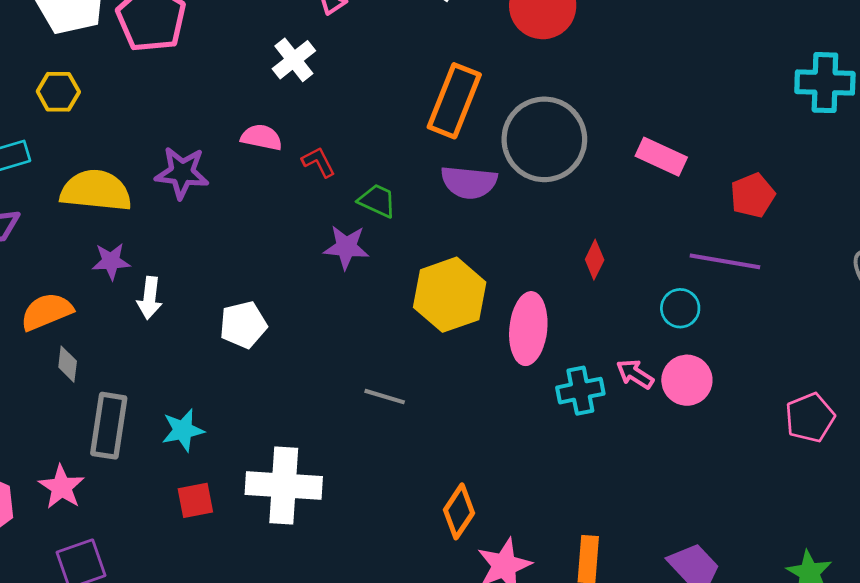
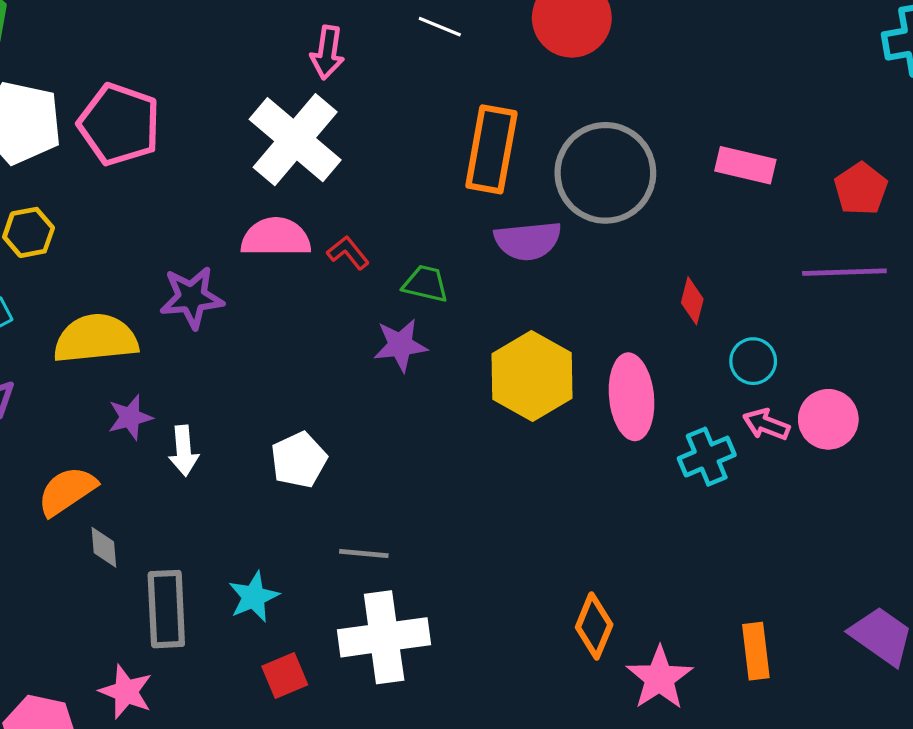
white cross: (294, 60) -> (295, 140), size x1.8
pink semicircle: (262, 137) -> (276, 237), size x1.4
cyan circle: (680, 308) -> (753, 361), moved
gray line: (385, 397) -> (364, 553), moved

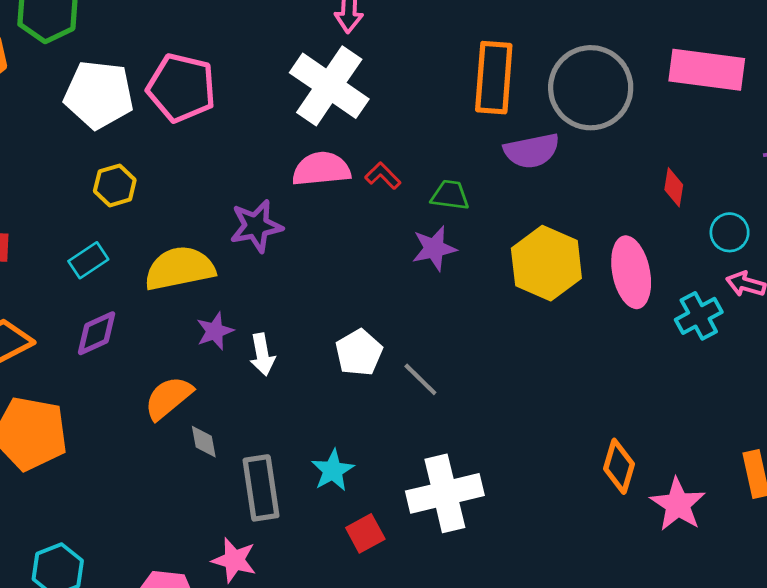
pink rectangle: (745, 165) -> (707, 70), size x1.5
gray line: (364, 553) -> (420, 379), moved, turned 45

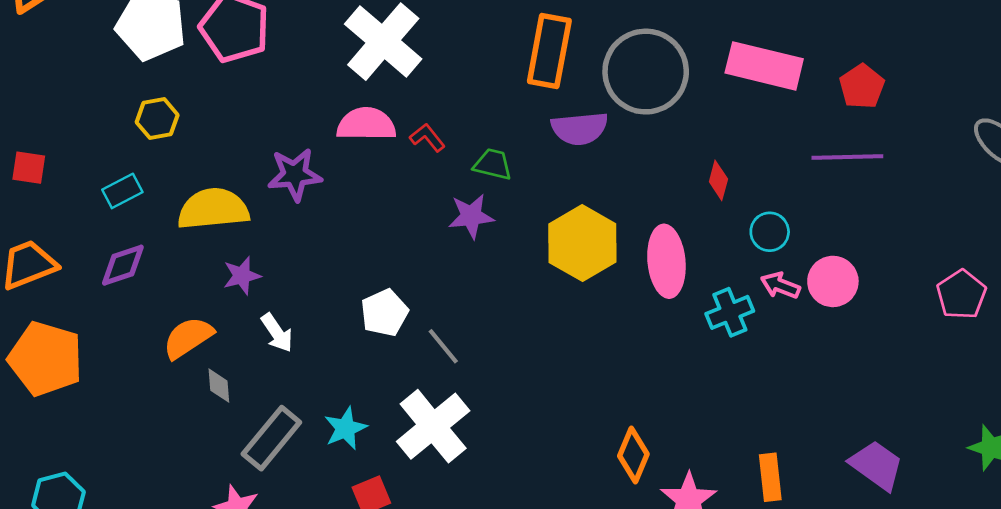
white arrow: (262, 354) -> (277, 333), moved, turned -30
gray rectangle: (261, 488) -> (271, 438), turned 42
white cross: (445, 493) -> (433, 426), moved, turned -32

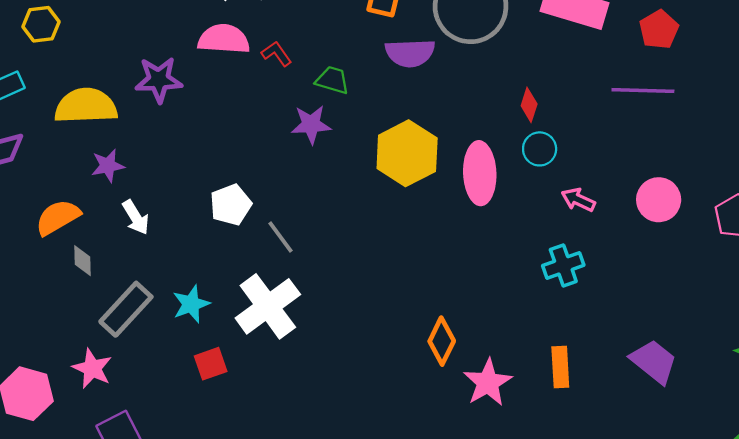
cyan circle: (770, 232) -> (540, 149), moved
pink circle: (833, 281) -> (659, 200), moved
cyan cross: (730, 312) -> (563, 265), moved

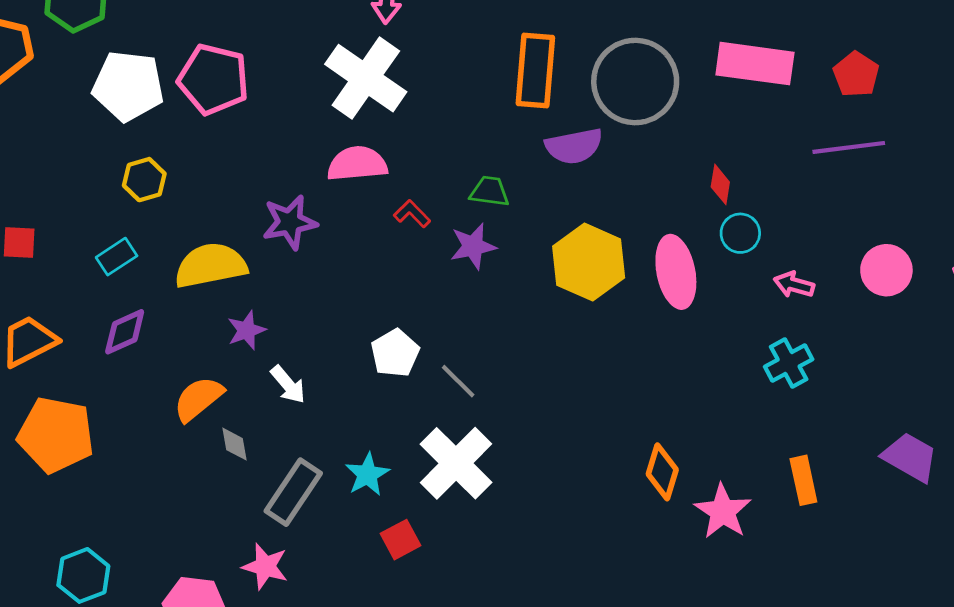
red L-shape: (276, 54) -> (412, 214), moved

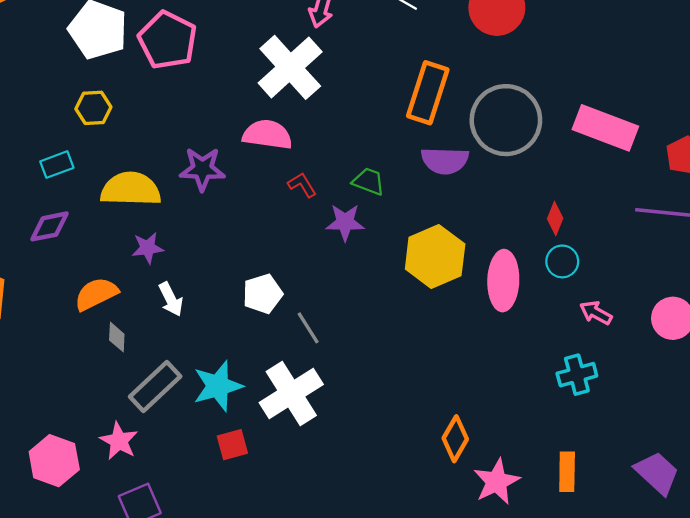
cyan star: (367, 474) -> (218, 386), size x1.4

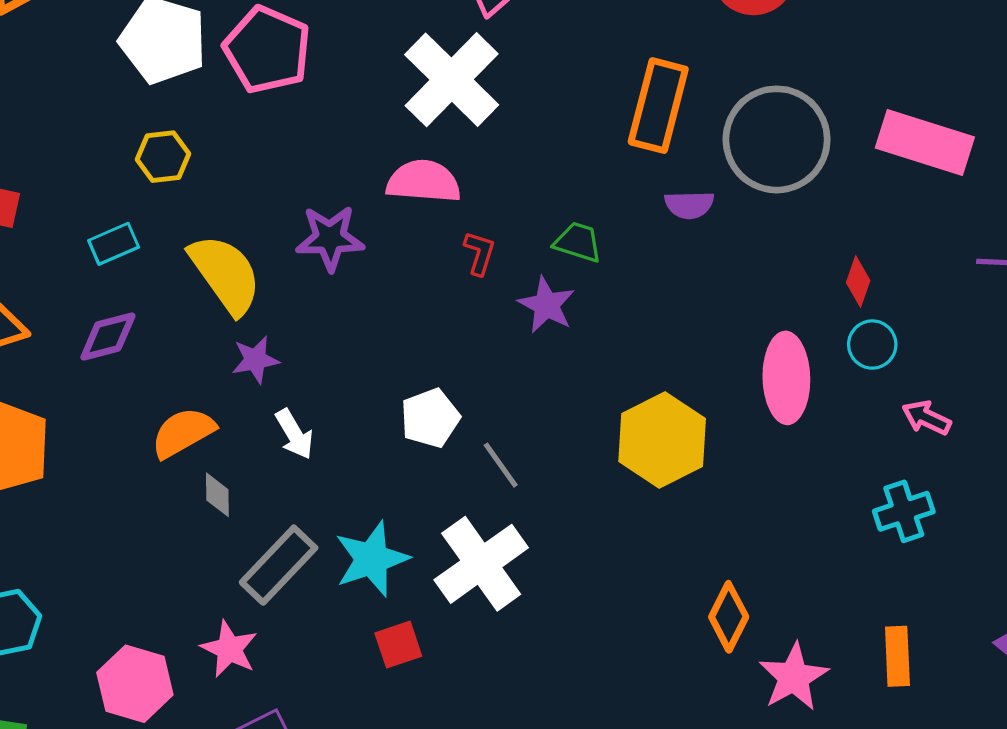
purple semicircle: (445, 161) -> (689, 205), size x0.7
red L-shape: (302, 185) -> (480, 253), turned 52
yellow semicircle: (131, 189) -> (225, 274), turned 56
purple star: (345, 222) -> (546, 305), turned 30
yellow hexagon: (435, 257) -> (662, 440), moved

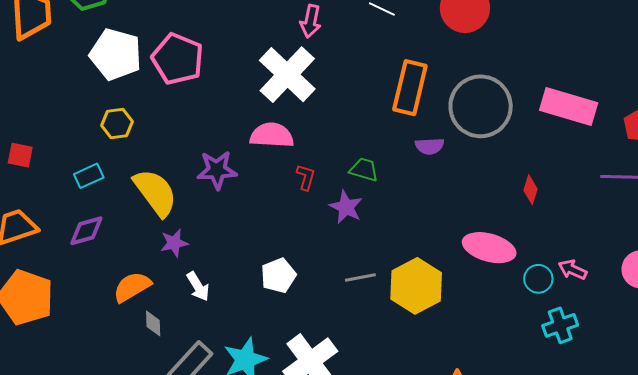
cyan circle: (872, 345) -> (538, 279), moved
pink ellipse: (786, 378) -> (489, 248), turned -72
gray line: (501, 465) -> (360, 277), moved, turned -64

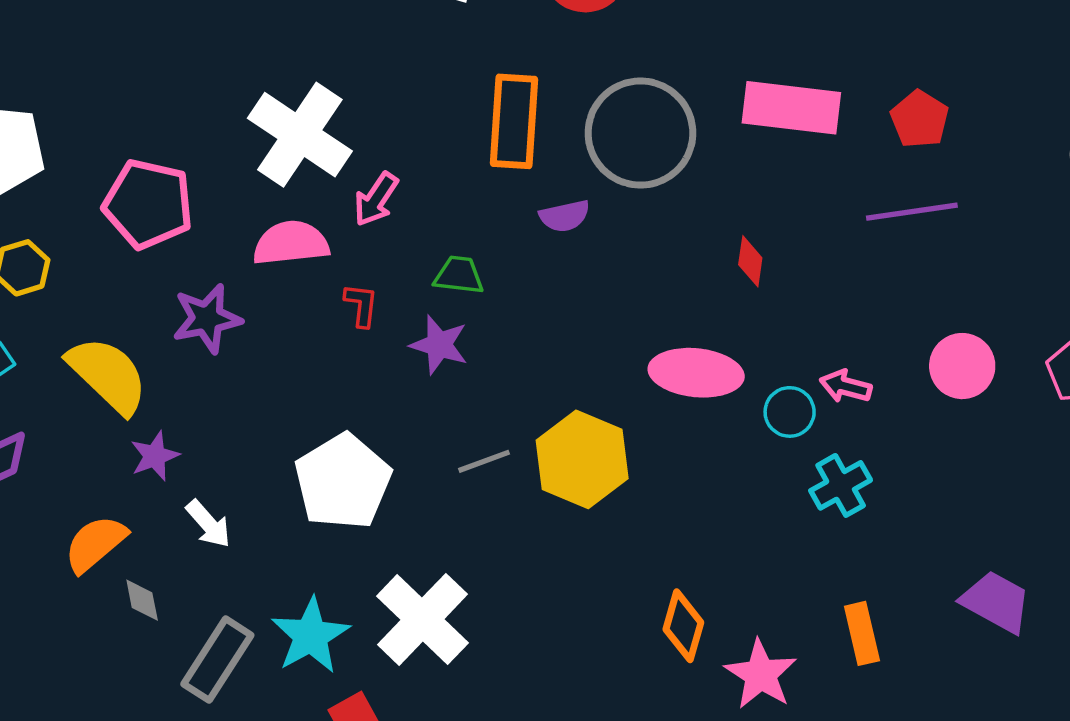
pink arrow: (311, 21) -> (376, 199), moved, turned 32
pink pentagon: (178, 59) -> (148, 204), moved
white pentagon: (278, 275) -> (343, 482), size x1.6

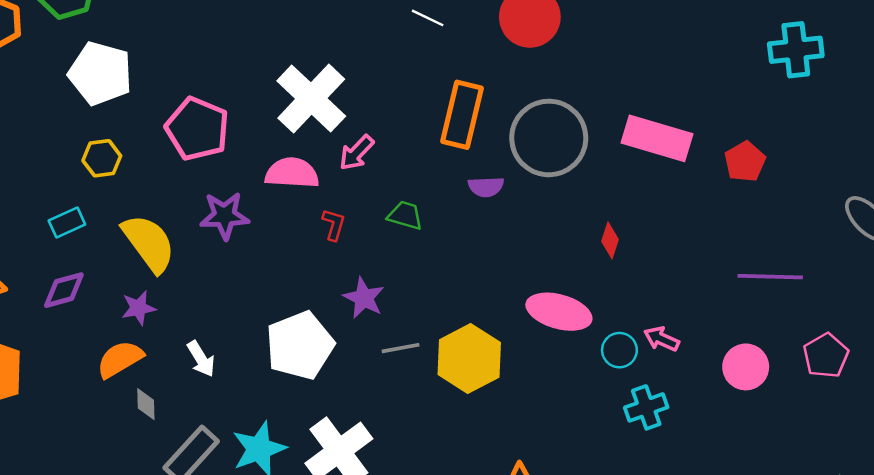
purple line: (912, 212) -> (770, 277), moved
purple star: (439, 345) -> (364, 298), moved
pink circle: (962, 366) -> (746, 367), moved
purple star: (155, 456) -> (138, 308), moved

